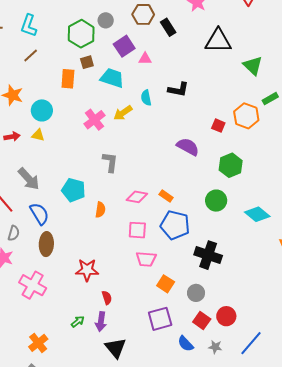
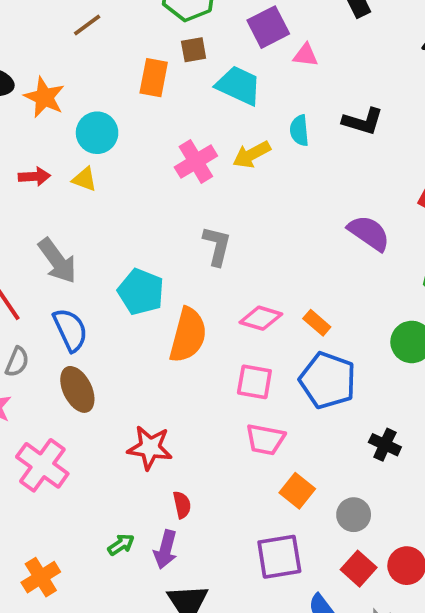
orange semicircle: (100, 210) -> (188, 335), size x1.8
brown ellipse: (46, 244) -> (77, 389), turned -35
black cross: (208, 255) -> (385, 445), size x0.6

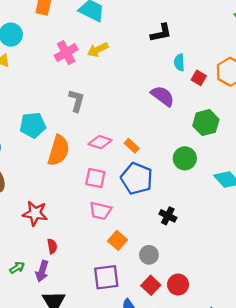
black L-shape: (363, 121) -> (161, 33), turned -30
cyan semicircle: (299, 130) -> (179, 62), moved
cyan pentagon: (141, 292) -> (33, 125), turned -30

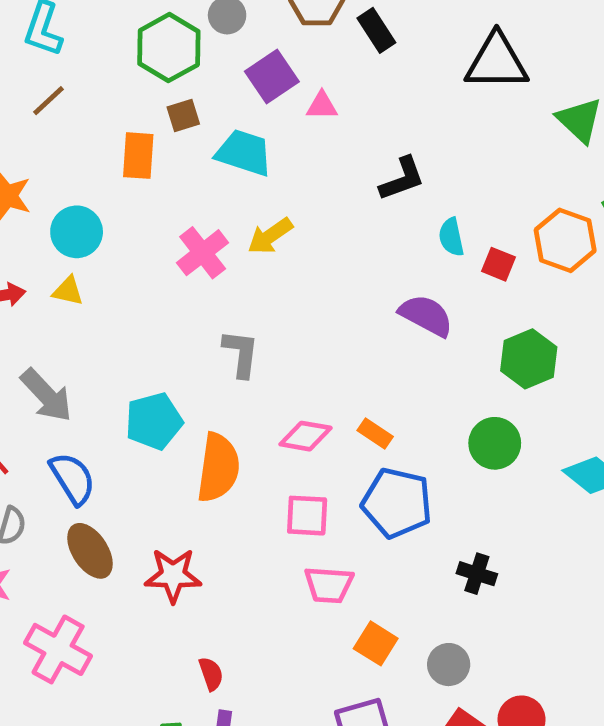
red star: (35, 213) -> (173, 575), moved
red semicircle: (52, 246) -> (211, 674), moved

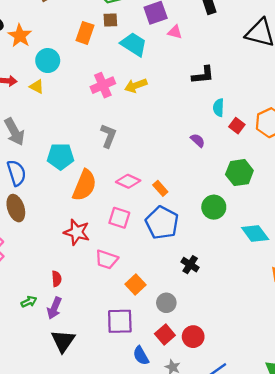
purple semicircle: (426, 315) -> (198, 140), size x0.6
red star: (173, 575) -> (77, 232), moved
pink trapezoid: (329, 585) -> (107, 260), moved

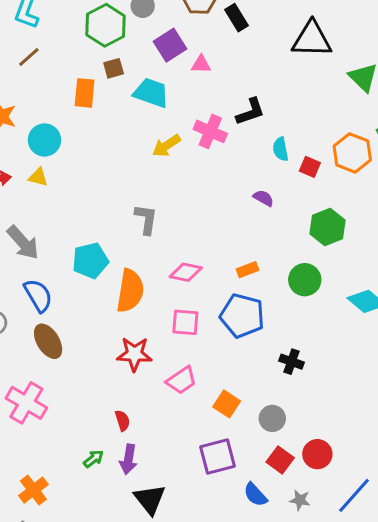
pink cross: (103, 85) -> (210, 131), moved, turned -30
orange rectangle: (160, 188) -> (247, 270), moved, turned -56
pink trapezoid: (107, 260) -> (181, 380), turned -40

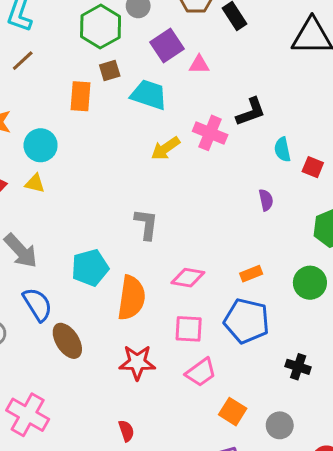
purple semicircle: (263, 198) -> (266, 200), turned 50
brown ellipse: (48, 341) -> (67, 341), moved
pink trapezoid: (181, 380) -> (201, 372), moved

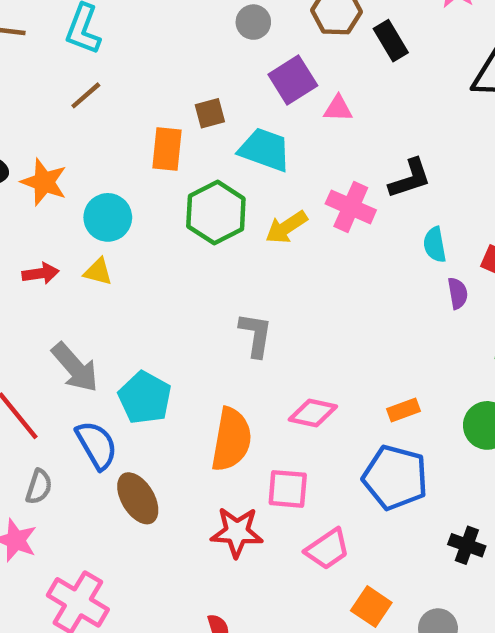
green hexagon: (101, 27) -> (216, 213), moved
cyan semicircle: (282, 150) -> (435, 245), moved
purple semicircle: (266, 200) -> (458, 293), moved
cyan pentagon: (90, 268) -> (145, 398), moved, turned -30
pink square: (189, 329) -> (288, 489), moved

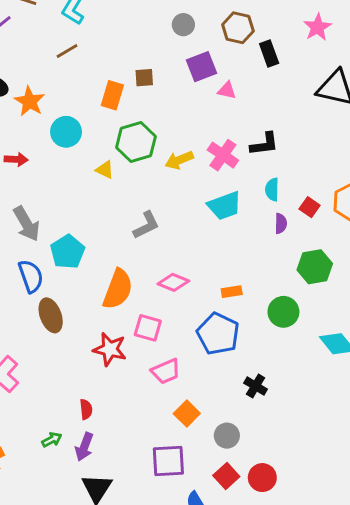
cyan trapezoid: (265, 150) -> (224, 206), moved, turned 129
yellow triangle: (98, 272) -> (105, 170), moved
gray L-shape: (256, 335) -> (146, 225), turned 44

